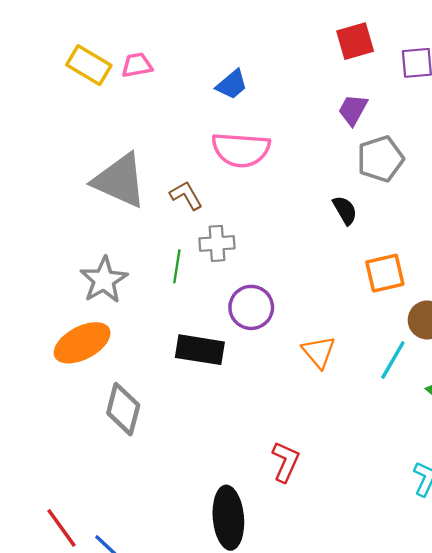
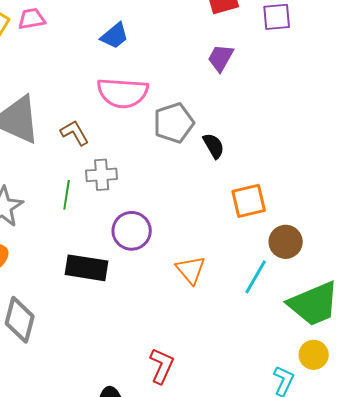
gray pentagon: (380, 159) -> (174, 123), moved

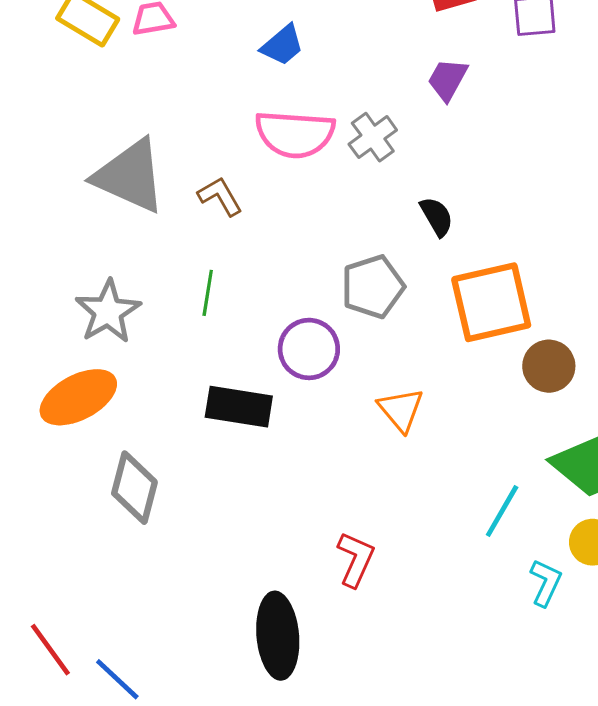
gray pentagon: (174, 123) -> (373, 287), moved
gray cross: (102, 175) -> (373, 137), moved, turned -32
orange square: (249, 201) -> (491, 302), size x1.5
cyan line: (256, 277) -> (502, 511), moved

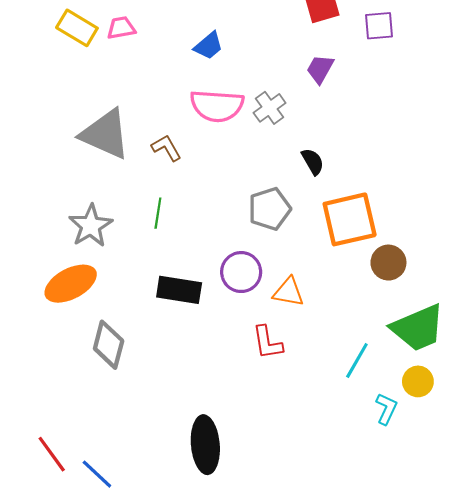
purple circle: (309, 349) -> (241, 272), moved
orange triangle: (401, 410) -> (288, 292), turned -40
red L-shape: (356, 559) -> (267, 343), moved, turned 147

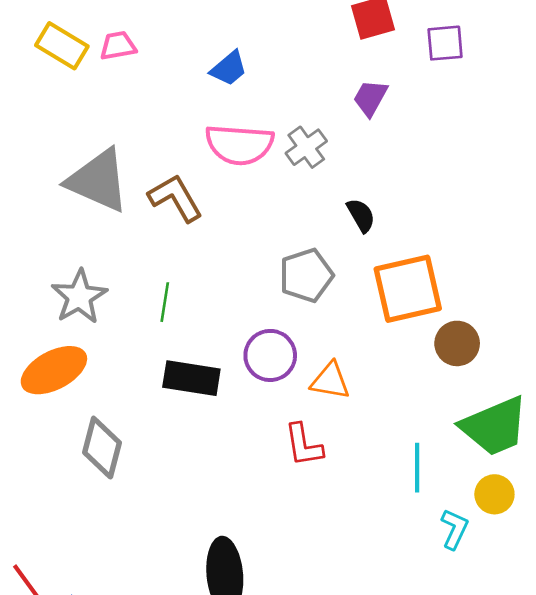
brown L-shape: (166, 148) -> (175, 198), size x1.4
green line: (158, 213) -> (165, 302), moved
cyan line: (357, 360) -> (417, 468), turned -30

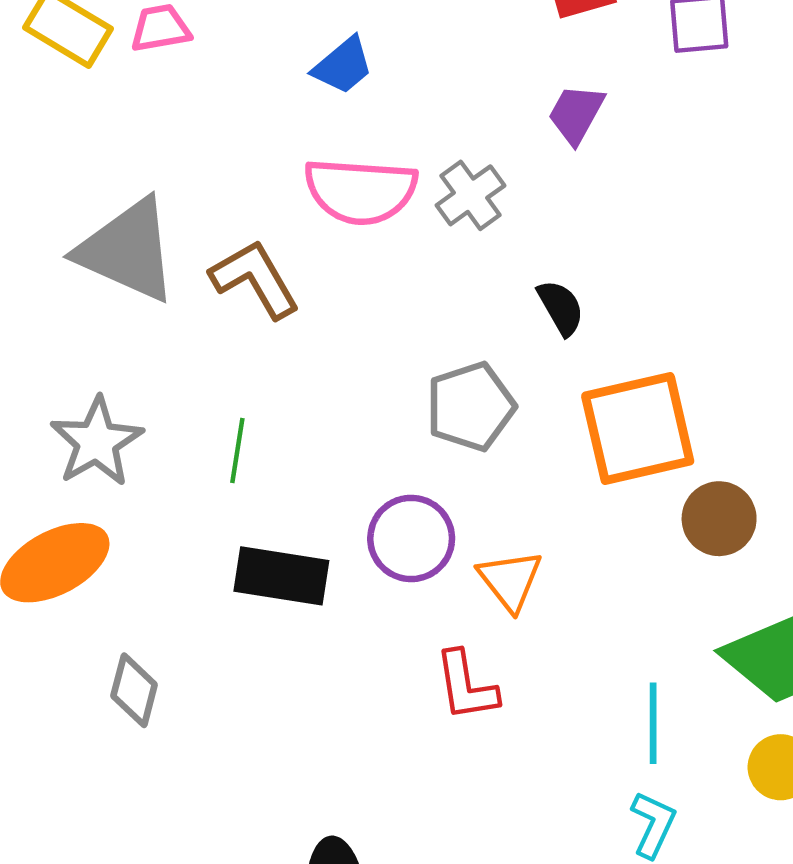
orange triangle: (330, 381) -> (510, 580), turned 42
gray diamond: (102, 448) -> (134, 690), size x0.7
cyan L-shape: (454, 529) -> (653, 824), moved

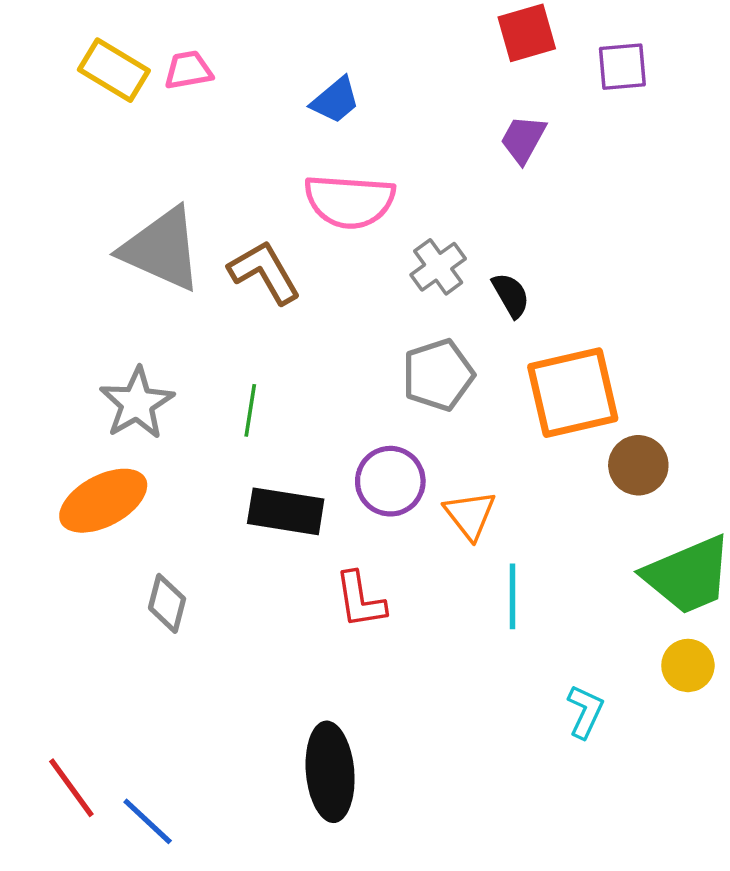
gray cross: (471, 195) -> (438, 267), moved
red L-shape: (466, 686) -> (360, 600), moved
cyan line: (653, 723) -> (513, 596), moved

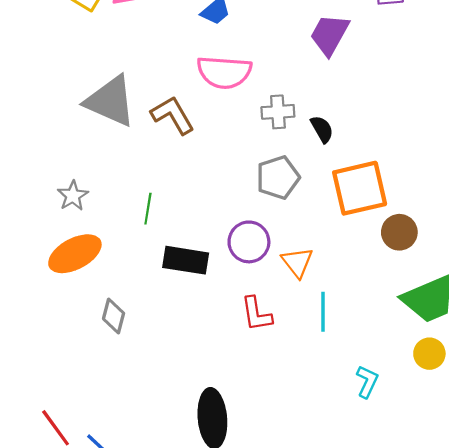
purple trapezoid: (523, 139) -> (330, 35), size x1.4
gray cross: (438, 267) -> (278, 112), turned 32
gray star: (137, 403) -> (73, 196), moved, size x0.7
green line: (250, 410) -> (148, 209), moved
red L-shape: (360, 600) -> (256, 314), moved

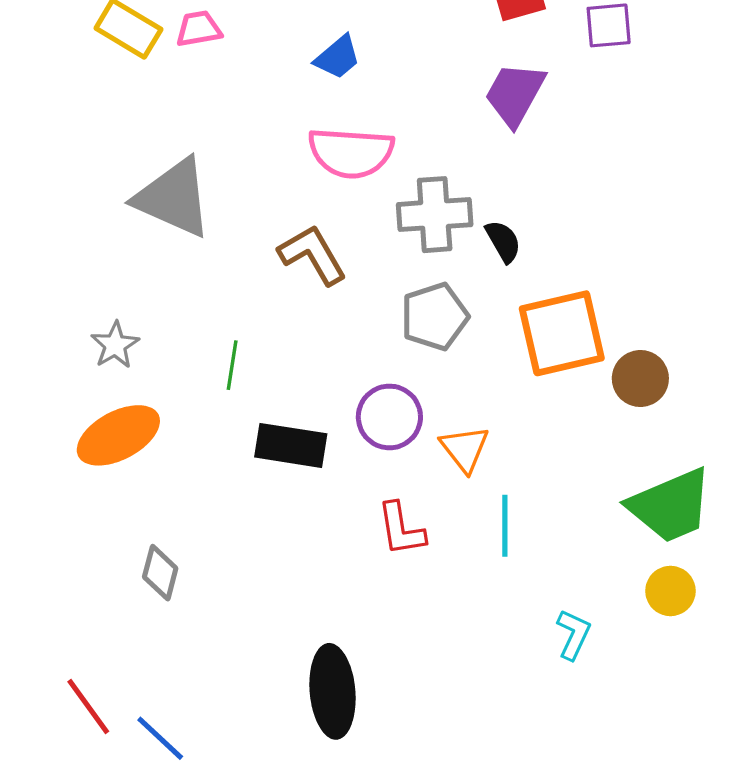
gray cross: (278, 112) -> (435, 215), size x1.4
brown L-shape: (173, 115) -> (312, 255), moved
brown circle: (399, 232) -> (640, 379), moved
gray diamond: (114, 316) -> (160, 573), moved

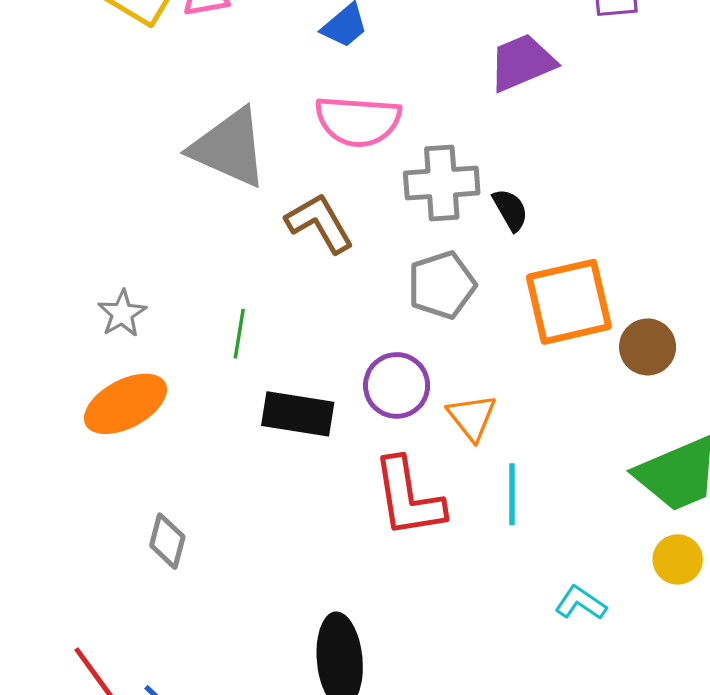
purple trapezoid: (515, 94) -> (522, 63), turned 38
gray triangle: (174, 198) -> (229, 148), moved
red L-shape: (401, 529) -> (408, 498), size x1.5
cyan L-shape: (573, 634) -> (581, 603), turned -81

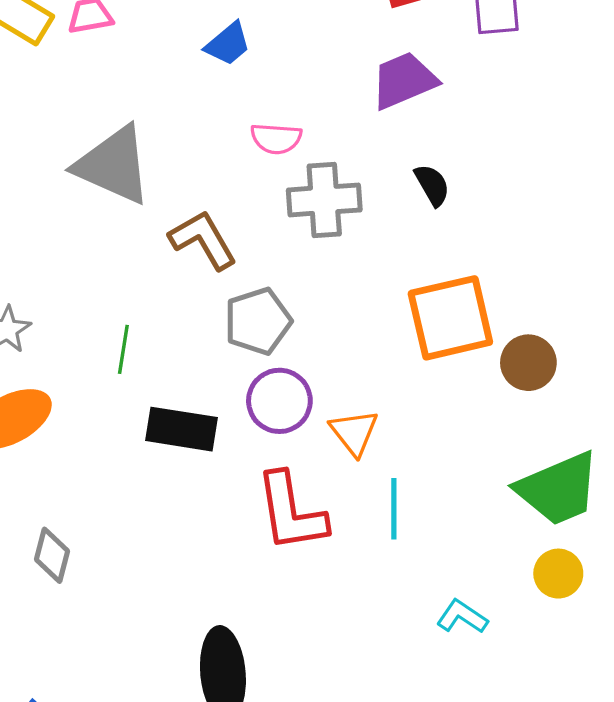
pink semicircle: (358, 121) -> (276, 139), moved, size x0.6
black semicircle: (510, 210) -> (432, 185), moved
gray pentagon: (442, 285) -> (258, 321), moved

